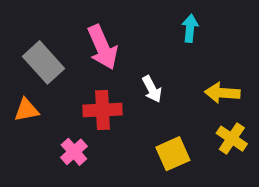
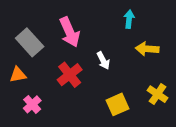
yellow arrow: (222, 93) -> (147, 49), moved
red cross: (102, 110) -> (70, 75), turned -35
pink cross: (74, 152) -> (32, 104), moved

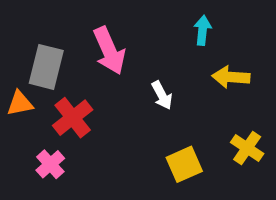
gray rectangle: (30, 42) -> (46, 67), turned 56
orange triangle: (18, 75) -> (20, 103), moved
red cross: (70, 75) -> (73, 118), moved

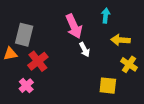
pink arrow: (109, 51) -> (74, 26), moved
yellow cross: (247, 148) -> (129, 64), moved
yellow square: (184, 164) -> (108, 86), moved, turned 30

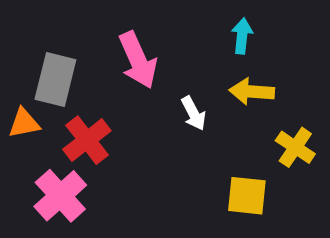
pink arrow: (74, 26) -> (138, 60), moved
yellow arrow: (121, 40) -> (252, 92), moved
pink cross: (26, 86) -> (60, 196), size x1.5

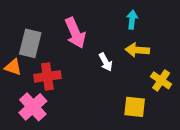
orange triangle: (24, 123) -> (13, 67), turned 30
red cross: (87, 140) -> (47, 76), turned 30

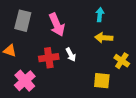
gray rectangle: (30, 43) -> (23, 21), moved
white arrow: (106, 62) -> (71, 55), moved
red cross: (47, 76) -> (49, 58), moved

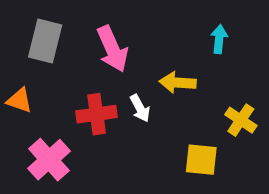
cyan arrow: (100, 15) -> (219, 39), moved
yellow arrow: (104, 38) -> (178, 83), moved

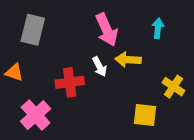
pink arrow: (112, 49) -> (107, 30), moved
white arrow: (140, 108) -> (100, 67), moved

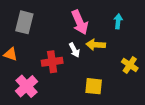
yellow square: (145, 115) -> (94, 86), moved

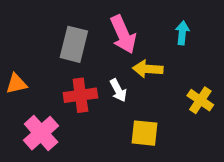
gray rectangle: (24, 22) -> (74, 44), moved
white arrow: (74, 50) -> (118, 90), moved
orange triangle: (11, 54) -> (16, 84), turned -32

